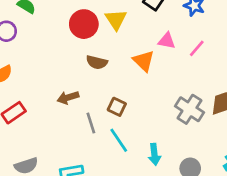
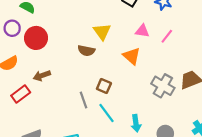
yellow triangle: (116, 20) -> (102, 32), moved
red circle: (84, 24) -> (36, 38), moved
orange triangle: (144, 61) -> (132, 56), moved
brown arrow: (68, 98) -> (42, 76), moved

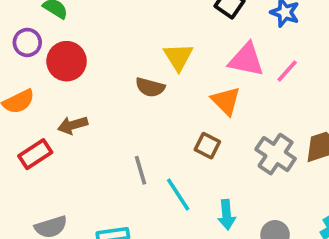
pink triangle: (142, 31) -> (246, 60), size x1.5
brown square: (104, 86) -> (207, 146), moved

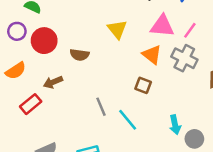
brown semicircle: (150, 87) -> (79, 55), moved
gray cross: (276, 154) -> (184, 58), moved
cyan arrow: (227, 215) -> (175, 125), moved

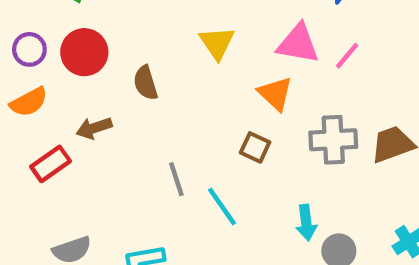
purple circle: (17, 31) -> (29, 49), moved
brown semicircle: (79, 55) -> (146, 83), turned 60
gray cross: (184, 58) -> (333, 140), moved, turned -35

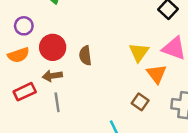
yellow triangle: (217, 43) -> (139, 52), moved
red circle: (84, 52) -> (53, 47), moved
gray line: (176, 179) -> (57, 102), moved

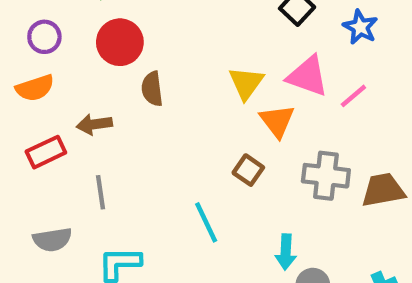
red circle: (53, 47) -> (120, 42), moved
gray line: (57, 102) -> (101, 192), moved

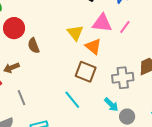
brown square: (248, 170) -> (86, 72), size x1.5
gray cross: (326, 176) -> (123, 78), moved
cyan arrow: (286, 252) -> (111, 105), turned -35

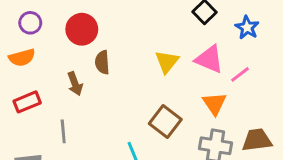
orange triangle: (93, 46) -> (214, 104), moved
brown arrow: (11, 68) -> (75, 84), moved, turned -105

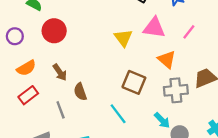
orange semicircle: (22, 58) -> (26, 68), moved
brown semicircle: (102, 62) -> (80, 92), moved
pink line: (240, 74) -> (189, 32), moved

